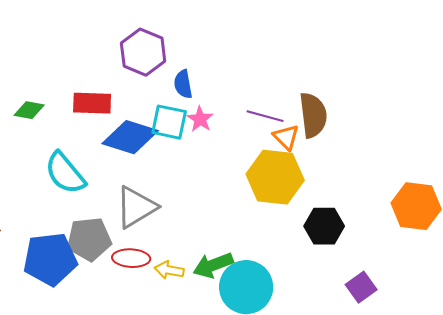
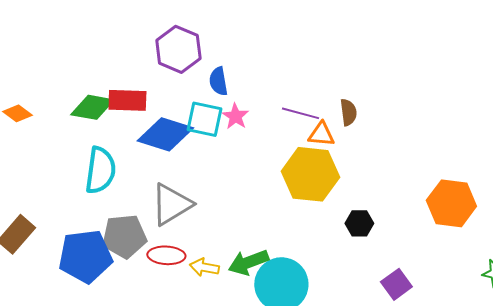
green diamond: (29, 110) -> (92, 107), moved, size x1.4
brown semicircle: (313, 115) -> (348, 112), size x0.6
orange triangle: (286, 137) -> (321, 134), turned -40
cyan semicircle: (65, 173) -> (100, 170), turned -132
black hexagon: (324, 226) -> (359, 223), size x0.7

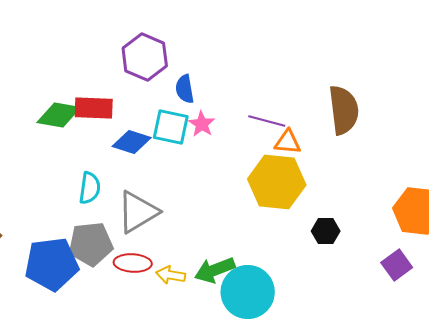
brown semicircle: (348, 112) -> (344, 110), moved, size x1.8
blue diamond: (165, 134) -> (132, 142), size x0.7
cyan semicircle: (100, 170) -> (90, 188), moved, size x0.7
purple square: (396, 284) -> (397, 265), moved

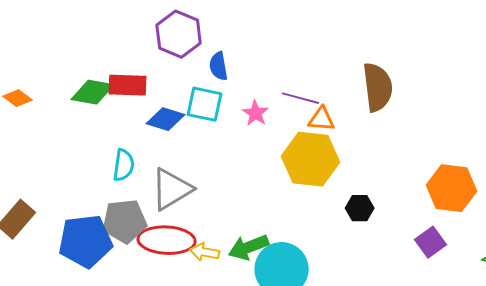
pink star: (202, 124) -> (256, 113), moved
red ellipse: (133, 263) -> (167, 240), size x1.5

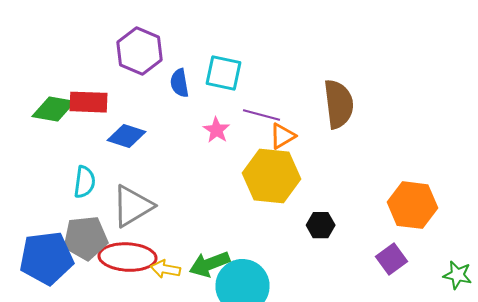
cyan square: (205, 104) -> (224, 73), moved
orange triangle: (322, 119) -> (282, 136), turned -36

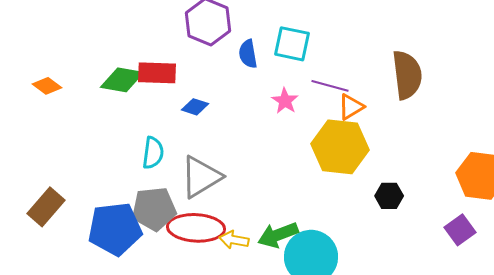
blue diamond: (126, 136) -> (195, 107), size x0.7

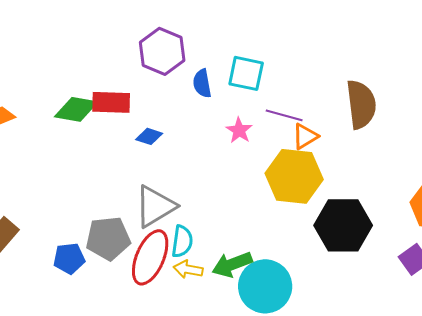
cyan semicircle: (153, 153) -> (182, 241), moved
black hexagon: (389, 196) -> (343, 225), size x2.0
red ellipse: (196, 228) -> (150, 257), turned -70
blue pentagon: (115, 229) -> (69, 258), size x0.6

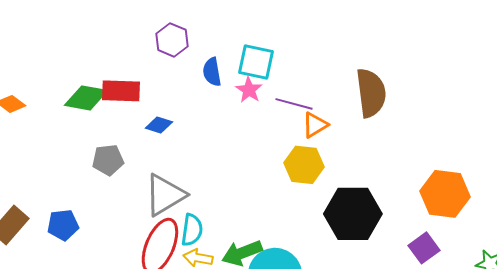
purple hexagon: (162, 51) -> (172, 40), size x0.7
pink star: (239, 130) -> (249, 90), moved
yellow hexagon: (294, 176) -> (304, 165), size x0.7
gray pentagon: (108, 238) -> (108, 160), moved, size x0.7
blue pentagon: (69, 258) -> (63, 225), moved

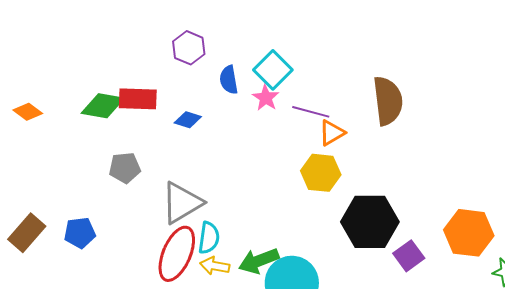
cyan square: (256, 62) -> (273, 70), turned 33
blue diamond: (159, 125) -> (188, 120), moved
orange hexagon: (445, 194) -> (469, 233), moved
purple square: (424, 248) -> (409, 256), moved

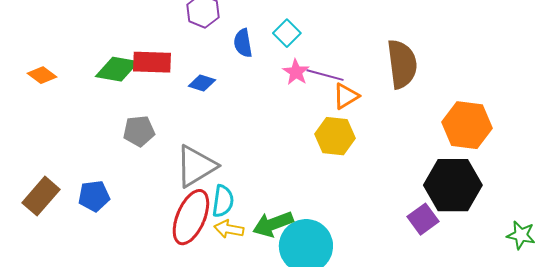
cyan square: (273, 70) -> (287, 33), size x0.7
pink star: (266, 98) -> (296, 72), moved
black hexagon: (370, 222) -> (453, 185), moved
orange hexagon: (469, 233) -> (467, 125), moved

